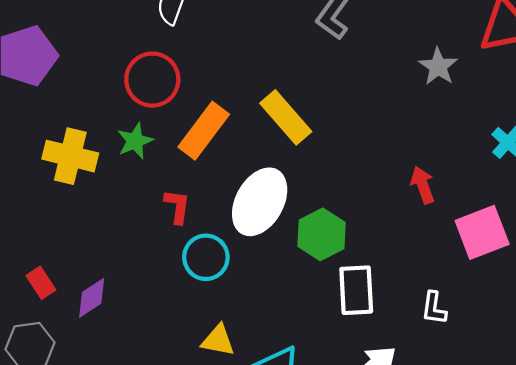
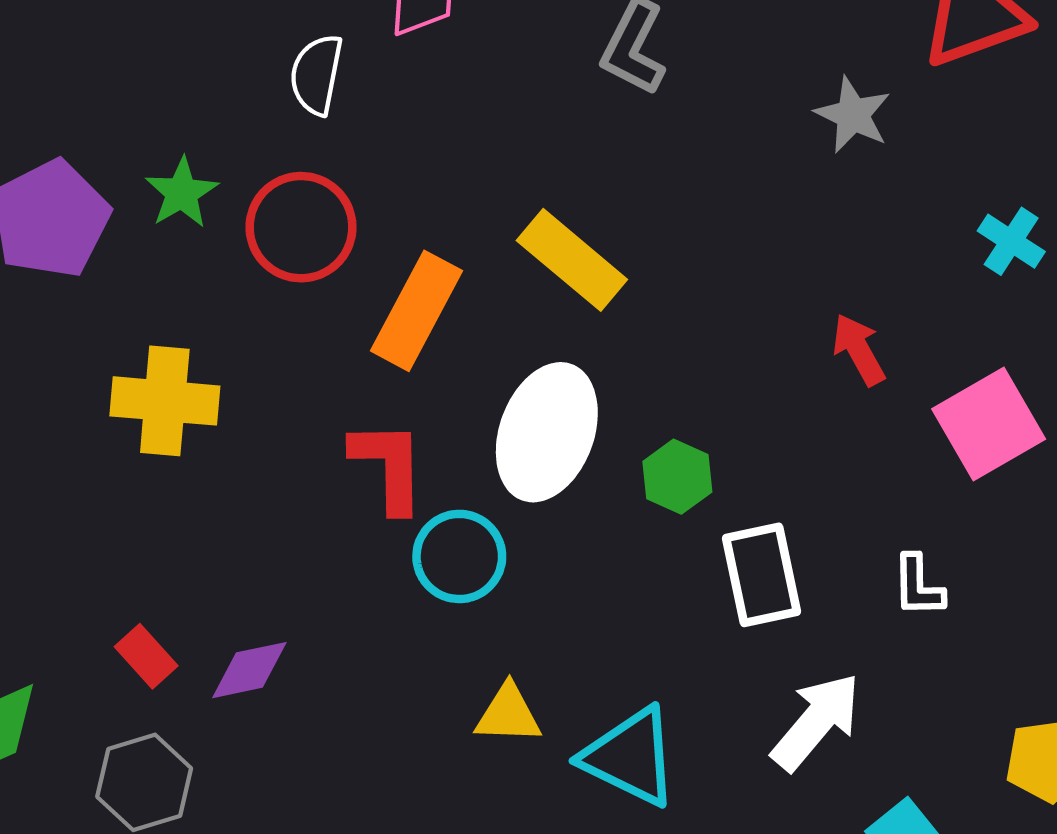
green star: (135, 141) -> (182, 193), moved
red L-shape: (177, 206) -> (388, 466), size x1.4
green hexagon: (322, 234) -> (677, 477), size x0.7
purple diamond: (92, 298) -> (249, 670), turned 30

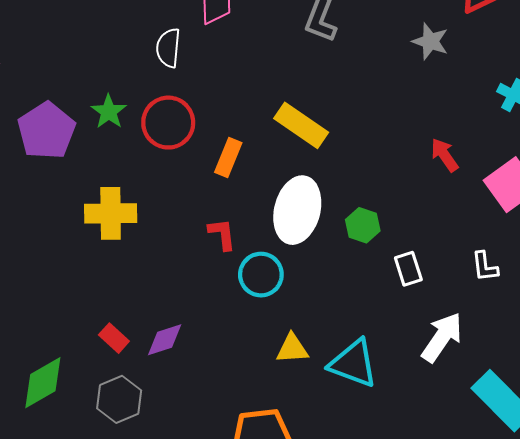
orange rectangle: (416, 311) -> (228, 158), size x0.7
red L-shape: (388, 466) -> (222, 234), size x0.7
white rectangle: (762, 575) -> (408, 269), size x0.7

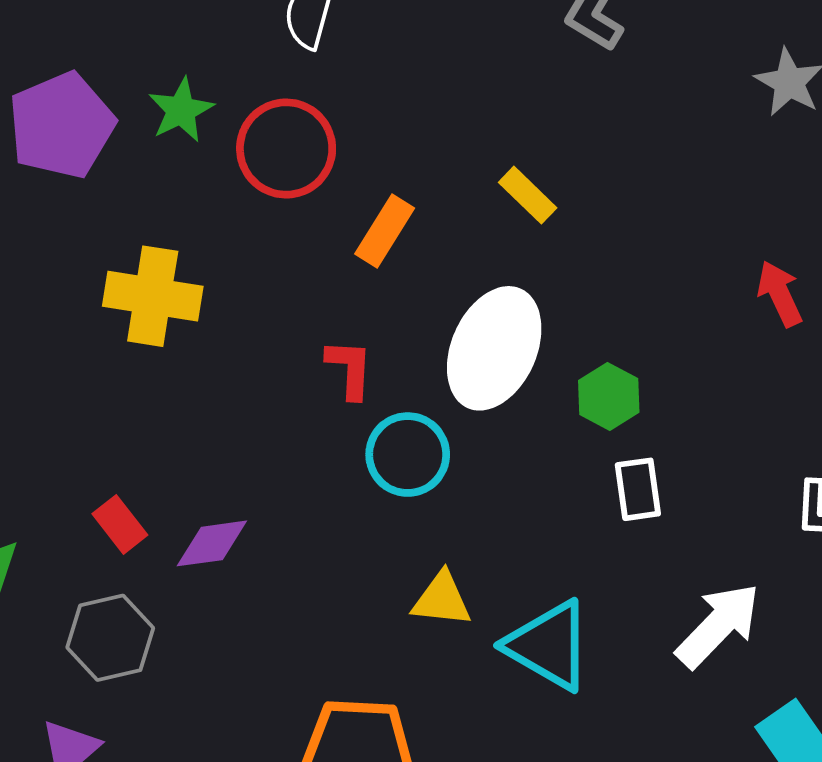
yellow rectangle: (301, 125) -> (528, 195), size x0.6
white rectangle: (408, 269) -> (638, 489), moved

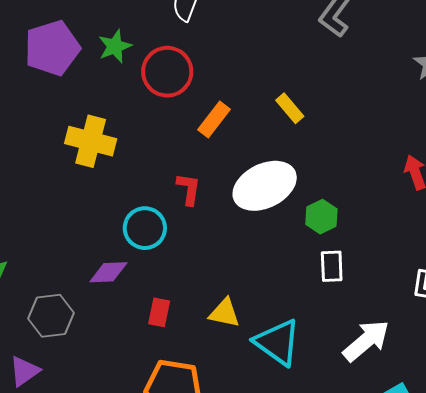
white ellipse: (494, 348) -> (265, 186), turned 34
cyan circle: (408, 455) -> (145, 228), moved
red rectangle: (120, 524) -> (159, 312), moved, turned 44

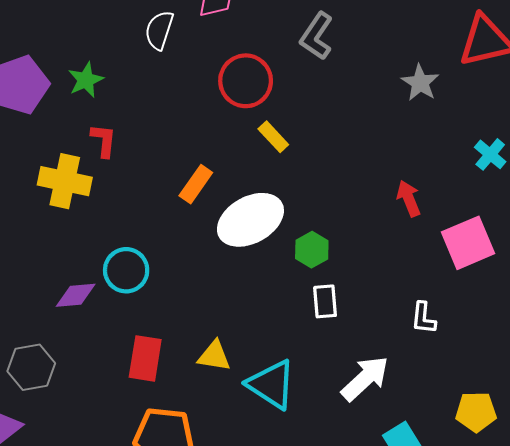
red circle: (167, 72) -> (246, 81), moved
orange rectangle: (214, 119) -> (196, 184), moved
red L-shape: (189, 189) -> (104, 141), moved
purple diamond: (108, 272) -> (76, 295), moved
red rectangle: (159, 312) -> (145, 358), size x1.5

